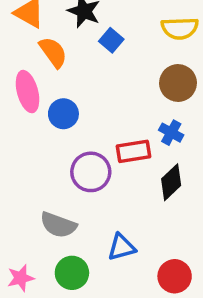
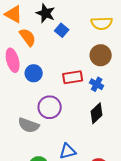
red rectangle: (134, 151) -> (73, 77), moved
gray semicircle: (58, 225) -> (29, 125), moved

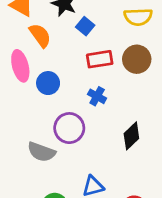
red rectangle: (73, 77) -> (100, 59), moved
blue cross: (97, 84) -> (97, 96), moved

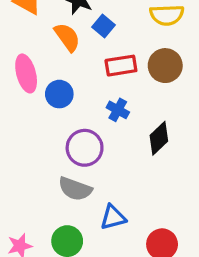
orange semicircle: (40, 35) -> (67, 37), moved
black diamond: (131, 136) -> (159, 138), moved
gray semicircle: (41, 152) -> (75, 189), moved

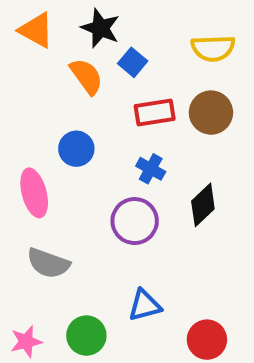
pink ellipse: (26, 73) -> (34, 193), moved
purple circle: (85, 148) -> (135, 221), moved
gray semicircle: (75, 189) -> (48, 263), moved

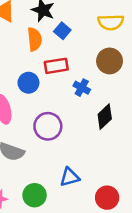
orange semicircle: (86, 76) -> (35, 39), turned 30
red rectangle: (155, 113) -> (56, 66), moved
blue cross: (151, 169) -> (82, 88), moved
purple circle: (135, 221) -> (48, 126), moved

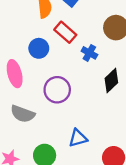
red rectangle: (56, 66) -> (65, 32), turned 50

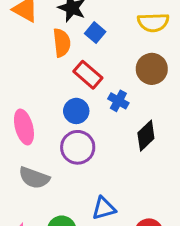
blue circle: (39, 48) -> (76, 111), moved

